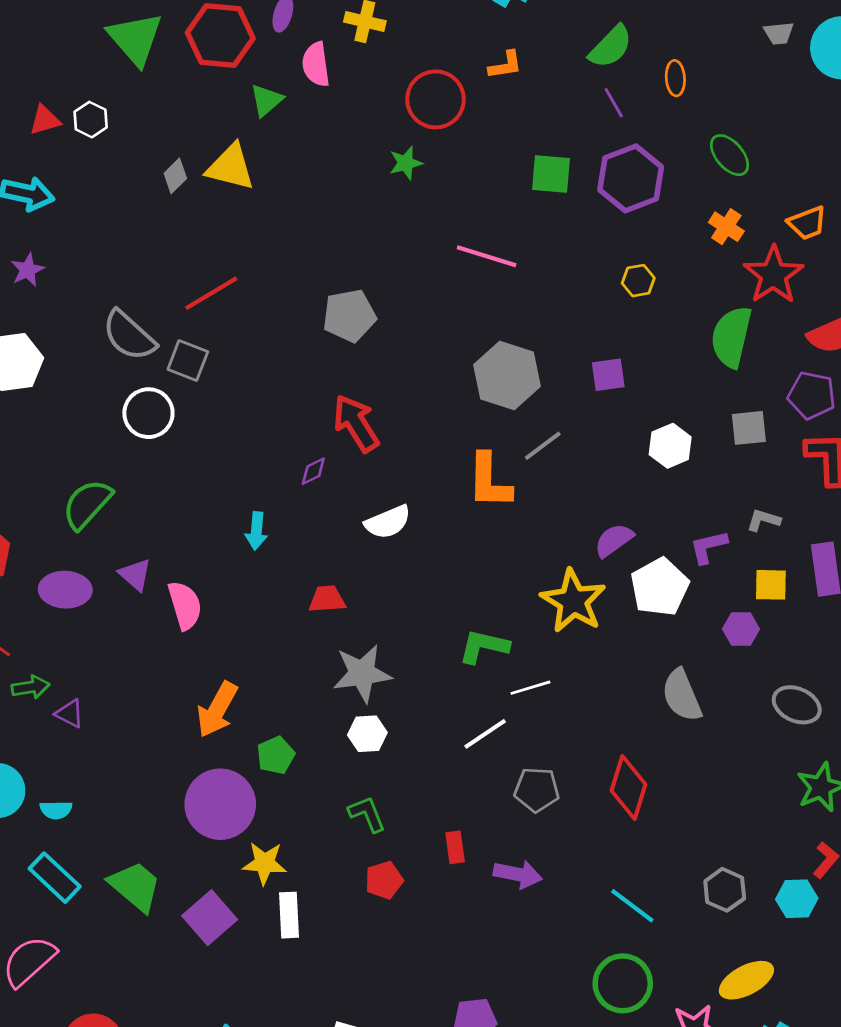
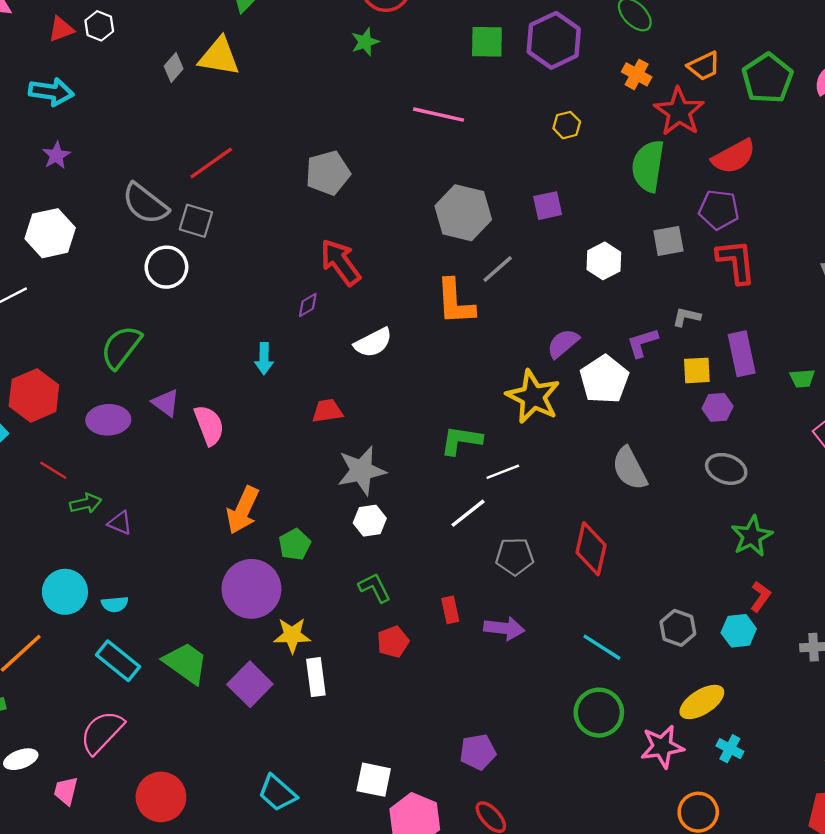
purple hexagon: (741, 629) -> (717, 407), moved

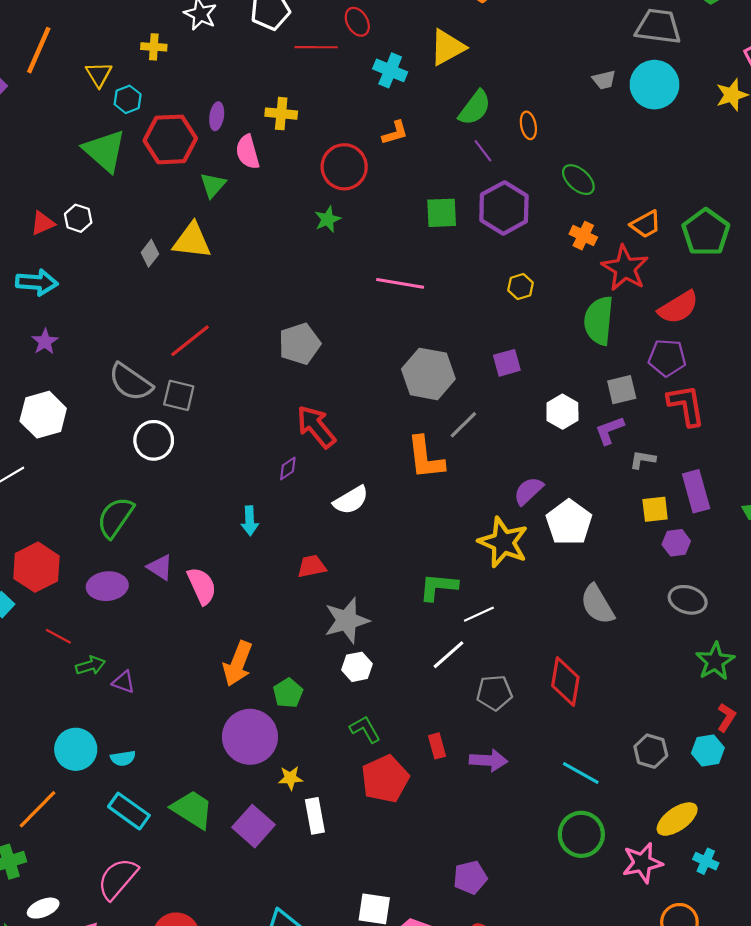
purple L-shape: (642, 343) -> (610, 430), moved
yellow star: (292, 635) -> (290, 778), size x0.7
red pentagon: (393, 642) -> (385, 779), size x1.6

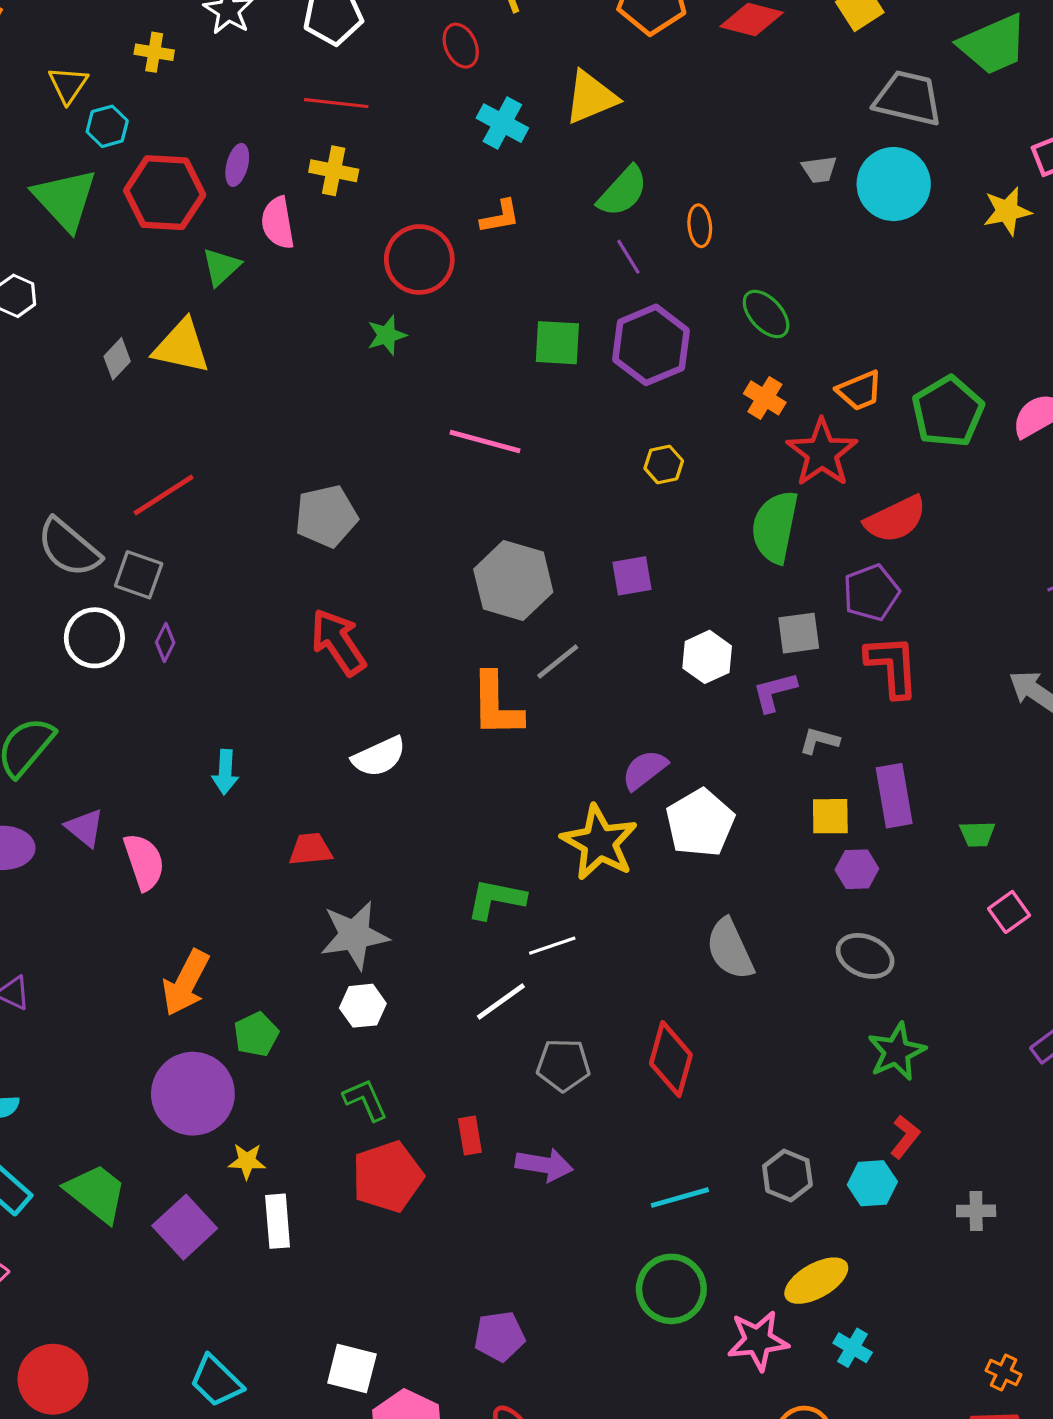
red line: (316, 47) -> (336, 103), moved
purple pentagon: (667, 358) -> (871, 593), turned -30
purple diamond: (288, 468) -> (165, 642), moved, turned -35
cyan line: (581, 773) -> (680, 1198), turned -51

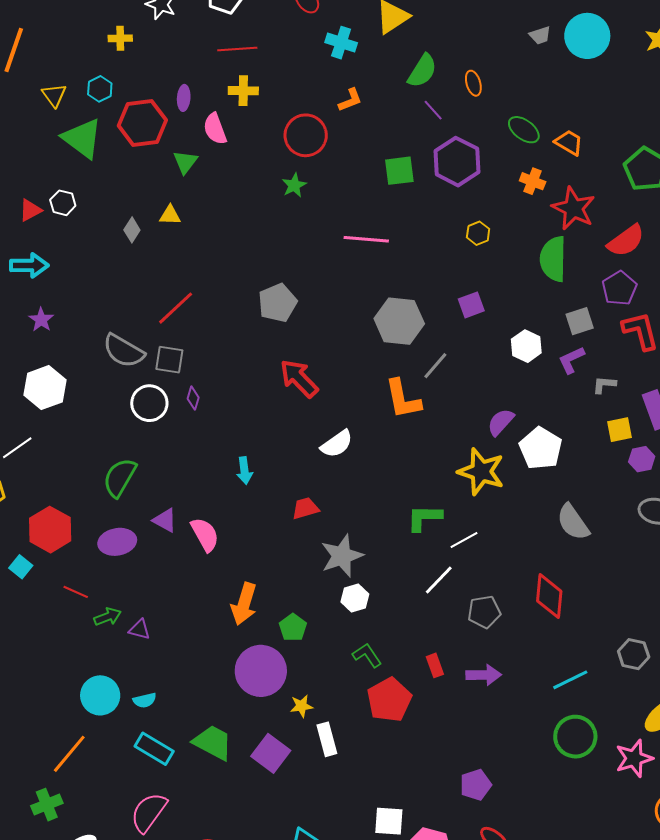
yellow triangle: (68, 85) -> (54, 95), moved
yellow triangle: (182, 347) -> (170, 215), size x0.6
orange trapezoid: (860, 391) -> (569, 143), moved, turned -116

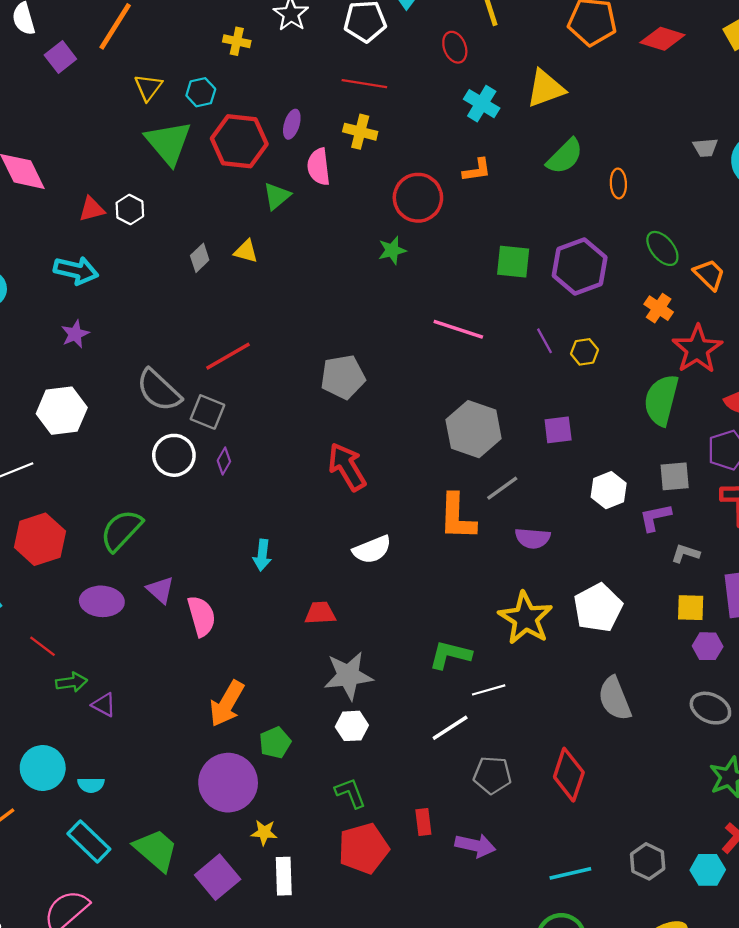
purple line: (433, 110) -> (544, 341), moved
purple semicircle: (501, 422) -> (533, 538), moved, turned -140
red hexagon: (50, 530) -> (40, 539), moved

